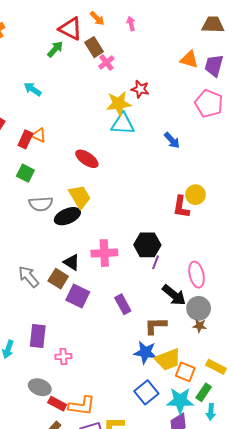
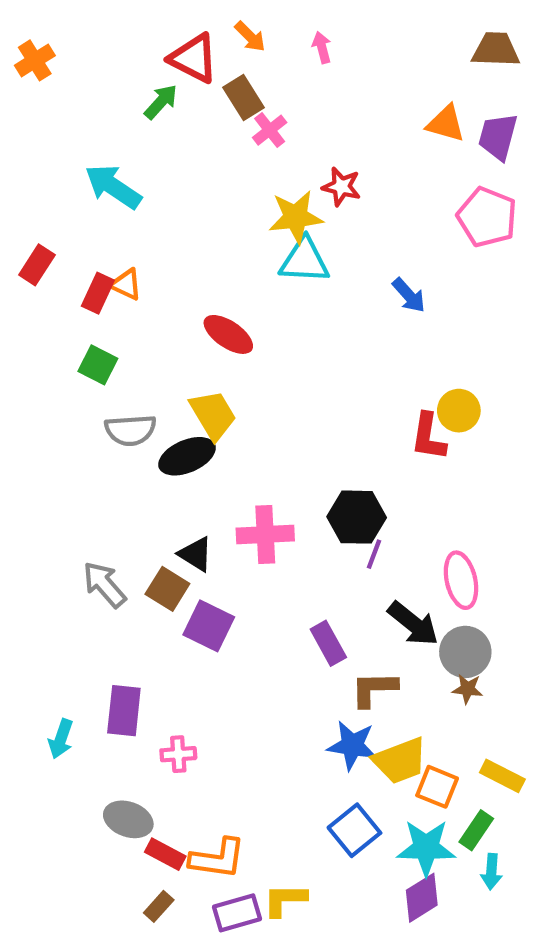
cyan arrow: (33, 89) -> (113, 187), size x1.5
purple rectangle: (123, 304) -> (328, 643), moved

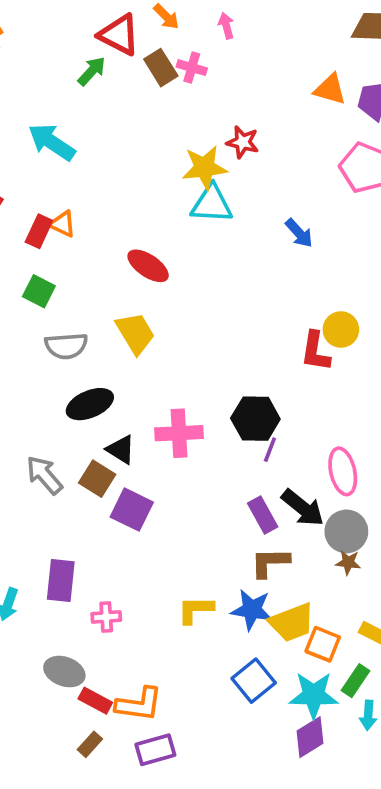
pink cross: (270, 130) -> (192, 68), moved, turned -36
black ellipse: (187, 456) -> (90, 404), moved
purple rectangle: (328, 643) -> (263, 515), moved
yellow L-shape: (285, 900) -> (195, 610), moved

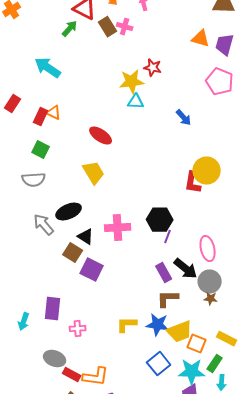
cyan triangle: (212, 204) -> (136, 102), size x0.7
yellow circle: (341, 329) -> (207, 171), size x1.4
gray semicircle: (66, 346) -> (34, 180), moved
gray arrow: (44, 475) -> (44, 225), moved

